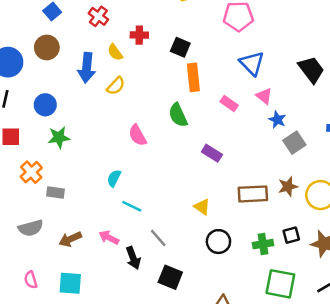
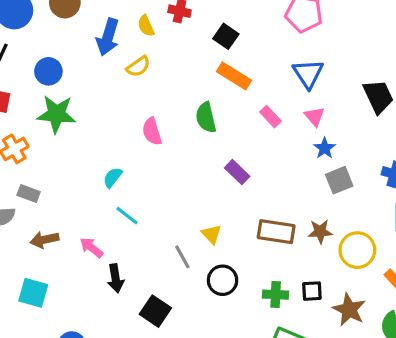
orange rectangle: (193, 77) -> (234, 76), turned -64
green star: (59, 137) -> (56, 114), size x1.4
gray rectangle: (56, 192) -> (29, 194), moved
gray line: (158, 238) -> (182, 257), moved

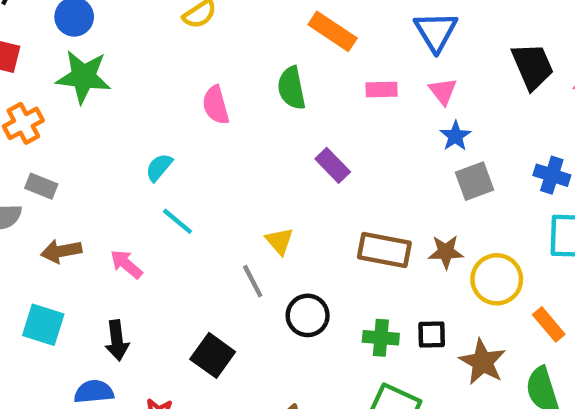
pink rectangle: (270, 117) -> (382, 89), turned -50
yellow triangle: (211, 234) -> (279, 241), moved
black arrow: (116, 278) -> (117, 340), moved

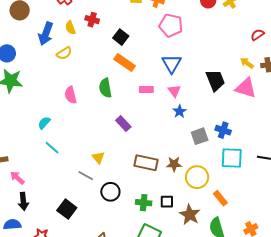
gray square: (475, 181) -> (200, 136), moved
pink arrow: (126, 264) -> (17, 178), moved
gray line: (253, 281) -> (86, 176), turned -35

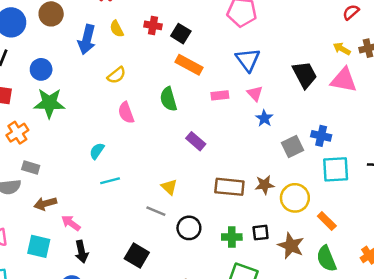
red cross: (92, 20) -> (153, 25), moved
yellow semicircle: (64, 53) -> (116, 75), moved
cyan line: (52, 148) -> (110, 181), turned -49

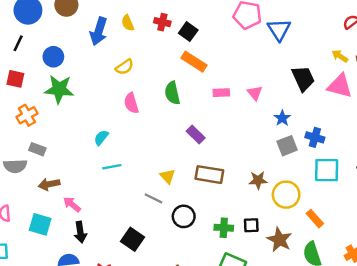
blue triangle: (248, 60) -> (279, 30), moved
blue star: (264, 118) -> (282, 118), moved
brown rectangle: (229, 187) -> (209, 175), moved

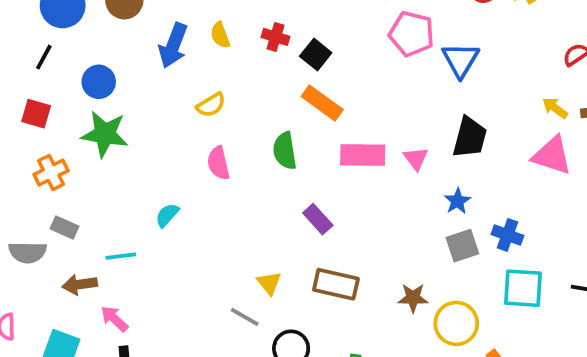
black trapezoid: (303, 78) -> (470, 137), moved, turned 36
pink rectangle: (221, 93) -> (363, 155), size x1.6
cyan line: (112, 167) -> (121, 256), moved

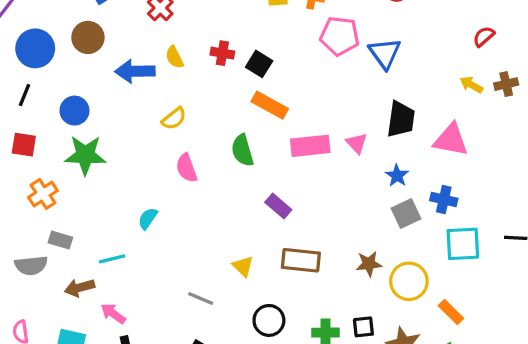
blue arrow: (173, 46) -> (135, 71), turned 75
pink triangle: (552, 155) -> (451, 140), moved
gray line: (245, 317) -> (201, 299), moved

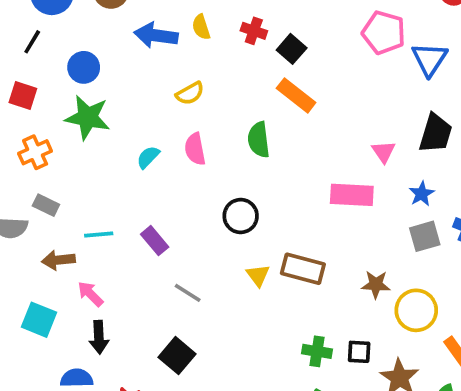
pink rectangle: (310, 146) -> (352, 195), moved
purple rectangle: (278, 206) -> (155, 241), moved
cyan semicircle: (148, 218) -> (148, 157), moved
yellow triangle: (243, 266) -> (258, 275), moved
black circle: (269, 320) -> (241, 216), moved

